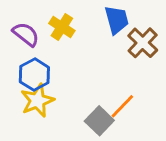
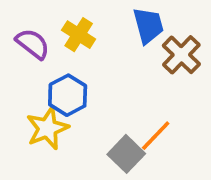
blue hexagon: (34, 75) -> (68, 95), moved

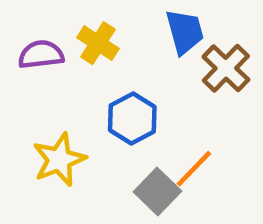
purple semicircle: (33, 44) -> (41, 55), turned -45
blue hexagon: (68, 95) -> (132, 118), moved

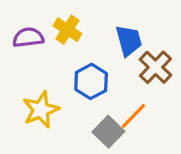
blue trapezoid: (185, 32) -> (129, 41), moved
brown cross: (226, 68) -> (155, 67), moved

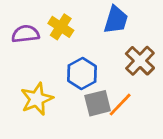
blue trapezoid: (129, 41) -> (116, 20), moved, turned 32
gray square: (108, 132) -> (98, 103), moved, turned 32

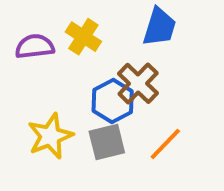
brown cross: (140, 61) -> (138, 83), moved
gray square: (98, 103) -> (107, 142), moved

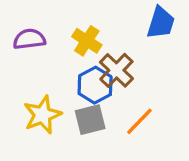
blue trapezoid: (159, 27) -> (161, 23), moved
yellow cross: (83, 37) -> (87, 41), moved

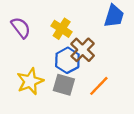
purple semicircle: (29, 39) -> (21, 28), turned 60
gray square: (90, 120) -> (64, 85), turned 30

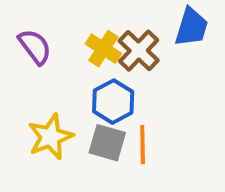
brown cross: (83, 50) -> (139, 51), moved
orange line: (99, 86) -> (143, 145), moved, turned -45

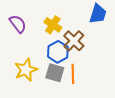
brown cross: (139, 51) -> (74, 41), moved

